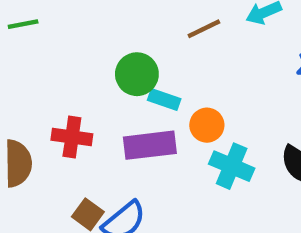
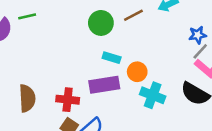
green circle: (137, 74) -> (101, 23), moved
red cross: (72, 137) -> (68, 100), moved

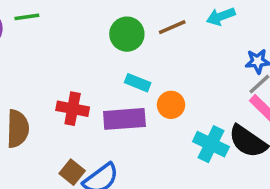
cyan cross: (153, 95) -> (211, 144), moved
red cross: (68, 100) -> (73, 109), moved

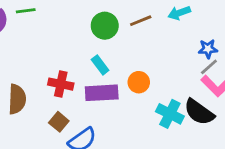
cyan rectangle: (138, 83) -> (100, 65), moved, turned 30
brown square: (72, 172) -> (59, 122), moved

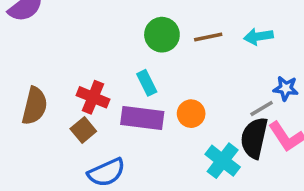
gray line: (209, 67) -> (262, 108), moved
black semicircle: (199, 112) -> (254, 138), moved, turned 56
brown square: (59, 122) -> (83, 130), moved

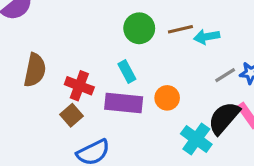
cyan arrow: (258, 36) -> (207, 37), moved
brown semicircle: (35, 106) -> (35, 70), moved
gray line: (262, 108) -> (225, 75), moved
black semicircle: (254, 138) -> (224, 118), turned 30

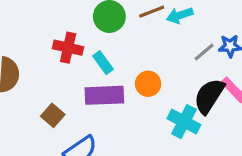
red cross: (79, 86) -> (68, 48), moved

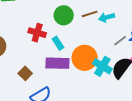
orange circle: (148, 84) -> (85, 58), size x1.6
cyan cross: (184, 122) -> (102, 66), moved

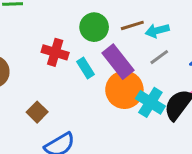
gray line: (120, 41) -> (159, 57), moved
purple rectangle: (57, 63) -> (118, 62), moved, turned 50

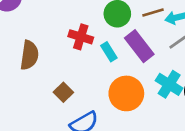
orange circle: (124, 90) -> (126, 93), moved

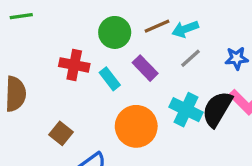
purple rectangle: (139, 46) -> (145, 68), size x0.7

